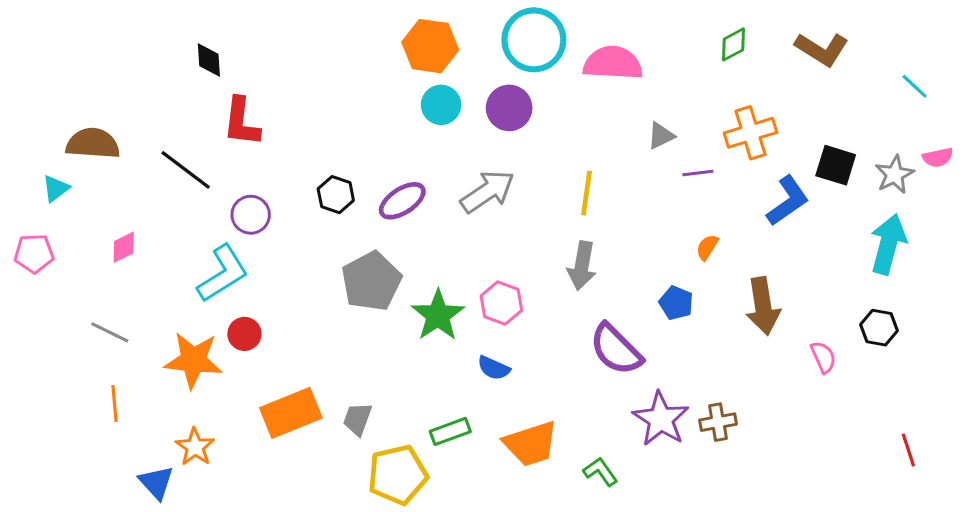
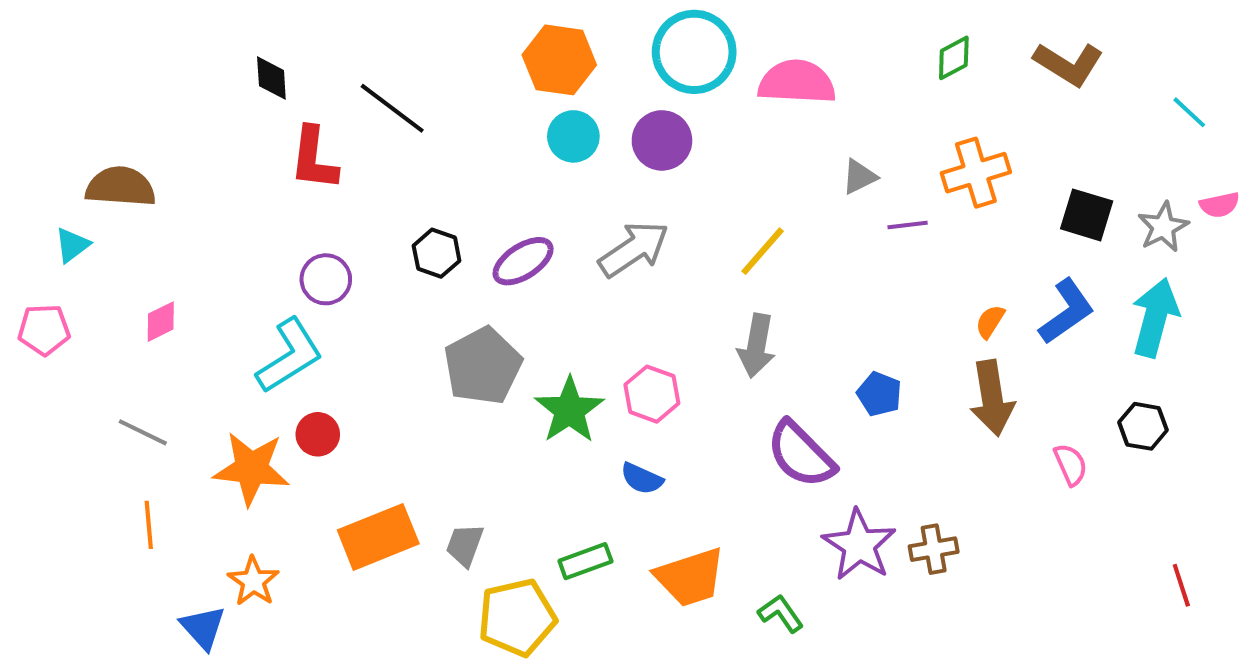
black line: (186, 170) -> (392, 108), moved
yellow line: (586, 193) -> (763, 251), turned 33
blue L-shape: (788, 201) -> (1067, 312), moved
orange semicircle: (707, 247) -> (990, 322), moved

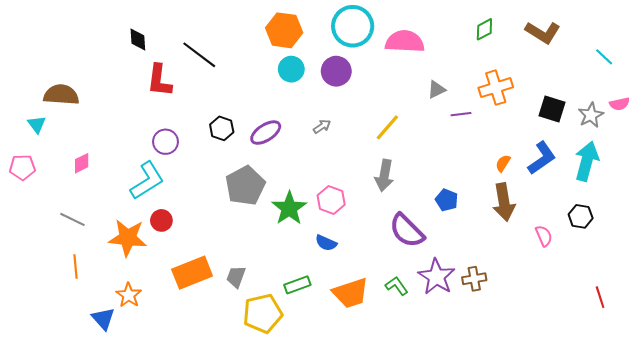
cyan triangle: (72, 245) -> (37, 124), turned -30
gray arrow: (634, 249) -> (322, 126), size x0.5
green L-shape: (781, 613) -> (397, 286), moved

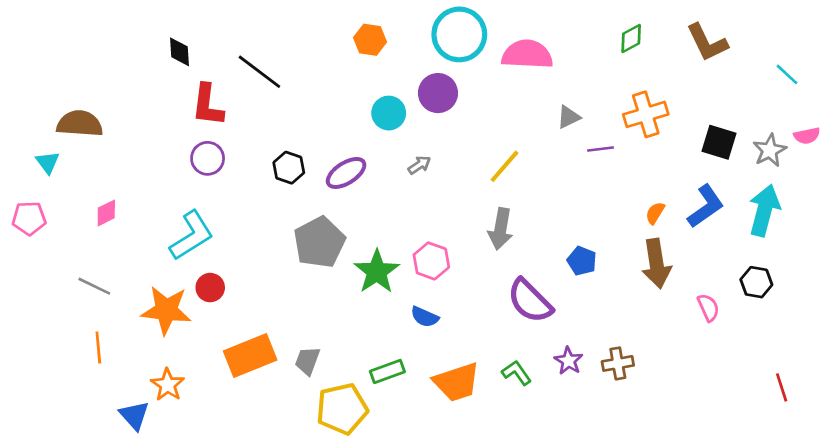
orange hexagon: (284, 30) -> (370, 40), size x0.7
brown L-shape: (543, 32) -> (707, 42), turned 32
cyan circle: (291, 69) -> (389, 113), moved
purple circle: (166, 142) -> (208, 158), moved
purple star: (436, 277) -> (569, 361), size x0.6

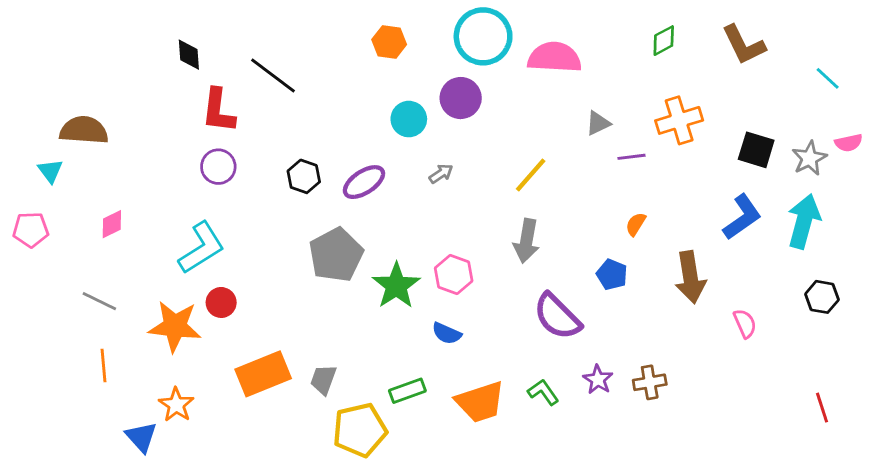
orange semicircle: (655, 213) -> (636, 224), moved
black hexagon: (756, 282) -> (822, 297), moved

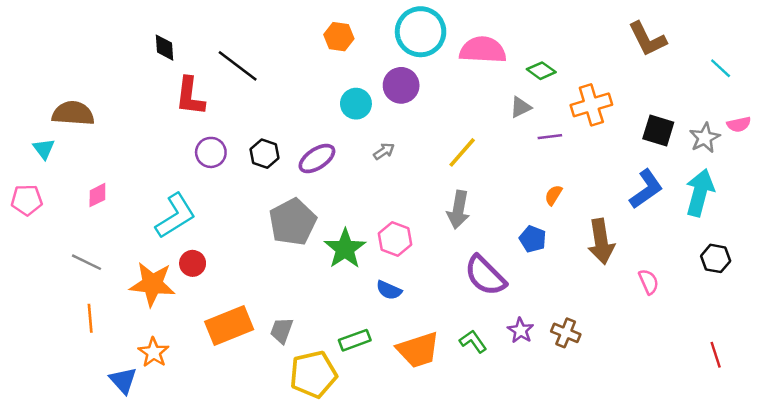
green diamond: (664, 41) -> (541, 71), moved, turned 64
purple circle: (218, 167) -> (211, 152), moved
brown cross: (650, 382) -> (566, 333), turned 32

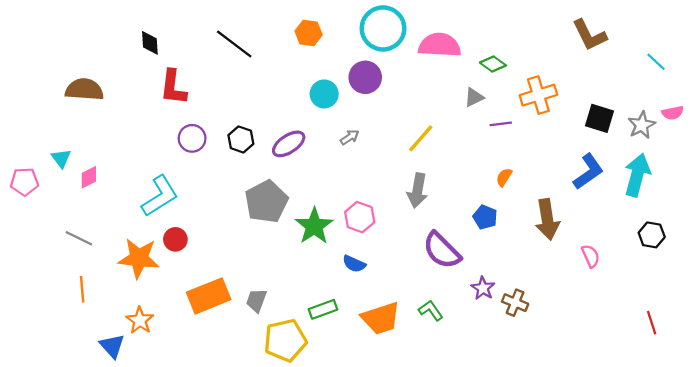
black line: (238, 66) -> (234, 44), moved
brown semicircle: (73, 113) -> (84, 90), moved
cyan triangle: (44, 149) -> (61, 158), moved
purple star: (521, 330) -> (483, 288), moved

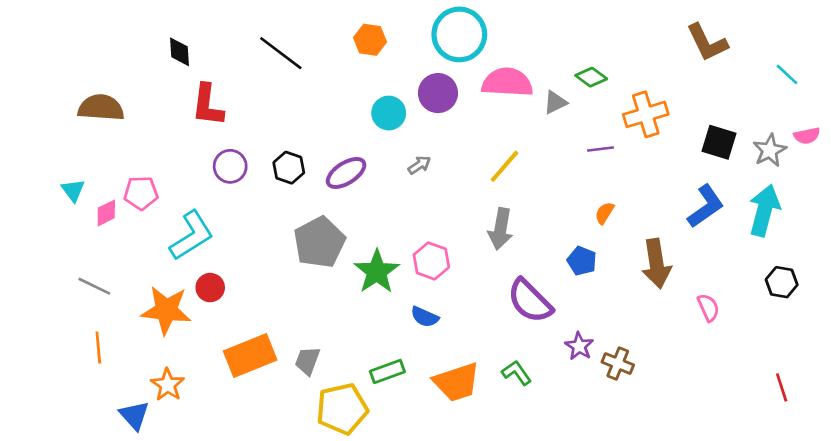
pink semicircle: (440, 45) -> (507, 82), moved
gray triangle: (474, 97) -> (555, 102), moved
pink pentagon: (24, 182) -> (141, 193), moved

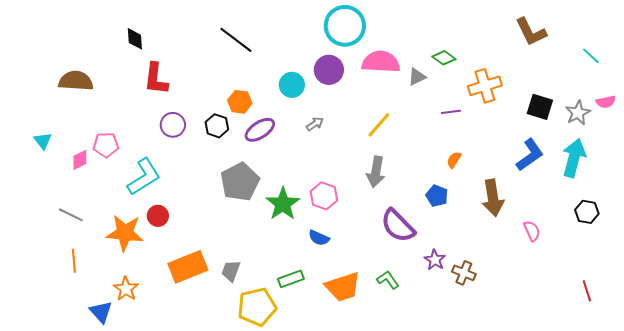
orange hexagon: (370, 40) -> (240, 102), moved
black line: (281, 53) -> (236, 40), moved
cyan triangle: (73, 190) -> (43, 141), moved

